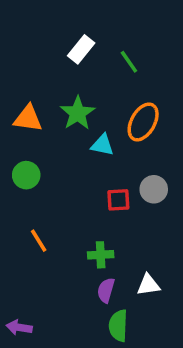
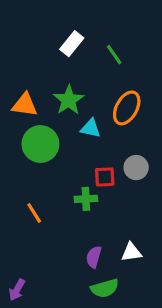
green circle: (26, 175) -> (40, 144), moved, size x1.5
green cross: (101, 255) -> (86, 199), moved
green semicircle: (118, 326) -> (105, 288), turned -108
purple arrow: (19, 327) -> (17, 290), turned -70

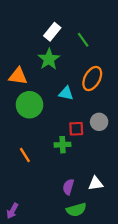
green star: (69, 100) -> (49, 59), moved

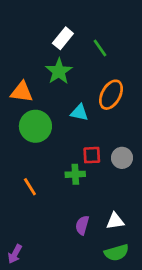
gray circle: (99, 122) -> (122, 158), moved
green semicircle: (76, 210) -> (117, 253), moved

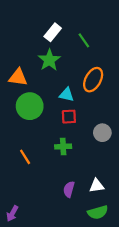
red square: (92, 155) -> (69, 117), moved

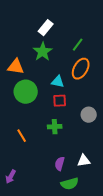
green line: (84, 40) -> (78, 45), moved, turned 72
green semicircle: (98, 212) -> (70, 184), moved
purple arrow: (12, 213) -> (11, 177), moved

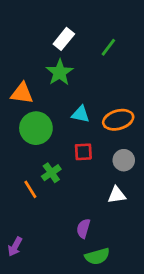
green line: (78, 45) -> (108, 47), moved
orange ellipse: (81, 69) -> (118, 120), moved, turned 45
red square: (60, 101) -> (83, 152), moved
green cross: (55, 127) -> (51, 173), moved, turned -32
white triangle: (84, 161) -> (117, 195), moved

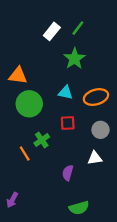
green line: (108, 47) -> (78, 28), moved
green star: (60, 72) -> (74, 59), moved
purple semicircle: (83, 228) -> (68, 173), moved

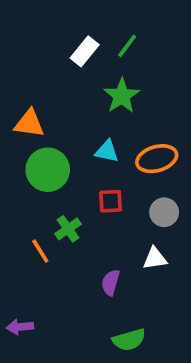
purple arrow: (12, 200) -> (20, 327), turned 56

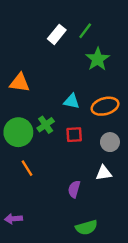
green star: (122, 96) -> (98, 59), moved
green circle: (48, 170) -> (18, 132), moved
green cross: (68, 229) -> (46, 125), moved

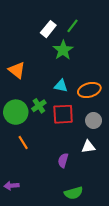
green star: (98, 59) -> (63, 50), moved
orange triangle: (20, 83) -> (17, 70), turned 30
red square: (74, 135) -> (63, 114), size x1.5

